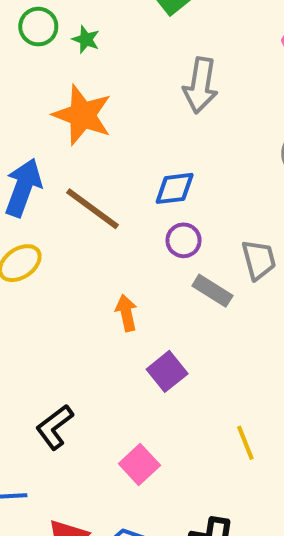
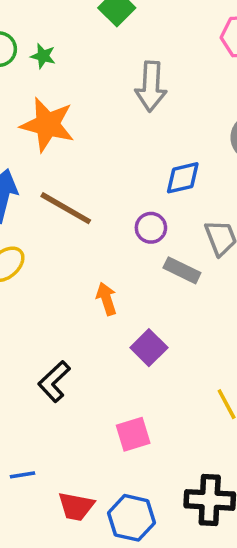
blue diamond: (175, 188) -> (183, 178), moved
black L-shape: (55, 427) -> (54, 381), moved
pink square: (139, 464) -> (133, 434), turned 32

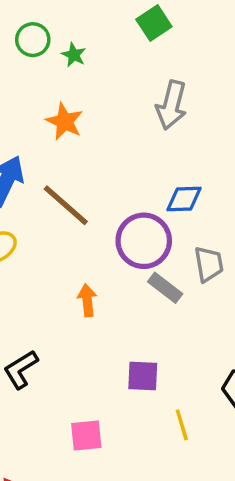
orange star: (47, 125) -> (65, 122), size x0.7
purple circle: (151, 228) -> (144, 241), size x1.8
purple square: (149, 348) -> (143, 376), moved, turned 36

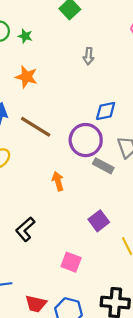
gray arrow: (171, 105) -> (89, 56), size x0.6
purple square: (143, 376) -> (99, 221), turned -30
pink square: (86, 436) -> (71, 262), turned 36

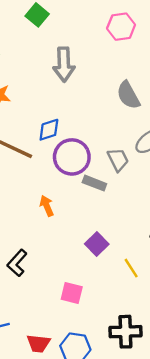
gray arrow: (89, 56) -> (64, 64), size x1.8
blue diamond: (106, 111) -> (49, 130), moved

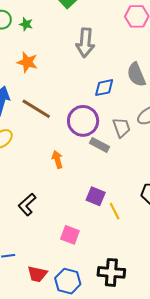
blue diamond: (49, 130) -> (104, 88), moved
purple square: (97, 244) -> (96, 196), turned -30
yellow line: (131, 268) -> (115, 211), moved

